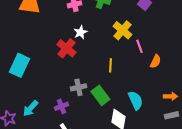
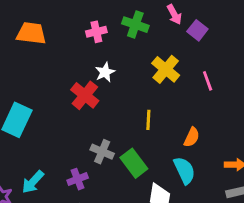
pink line: (139, 46) -> (208, 81), moved
orange semicircle: (155, 61) -> (192, 137), moved
gray cross: (78, 87) -> (102, 152), turned 35

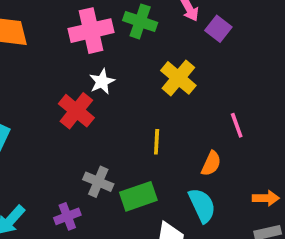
pink cross: (96, 32) -> (91, 31), size x1.6
pink line: (208, 81) -> (237, 125), moved
green rectangle: (134, 163) -> (138, 196), turned -72

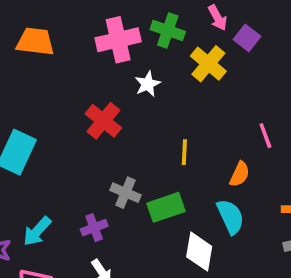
yellow cross: (178, 78) -> (208, 64), moved
white star: (102, 82) -> (148, 84), moved

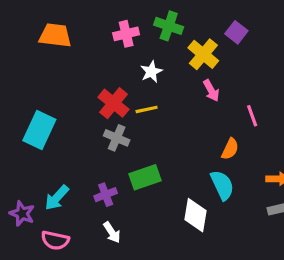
pink arrow: (218, 18) -> (211, 91), moved
pink cross: (118, 40) -> (126, 34), size x0.7
yellow line: (184, 152) -> (147, 109), moved, turned 75
gray cross: (125, 193) -> (117, 138), moved
green rectangle: (166, 207) -> (145, 177), moved

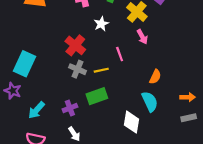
yellow line: (147, 109) -> (101, 70), moved
pink line: (252, 116) -> (120, 54), moved
purple star: (22, 214) -> (13, 91), moved

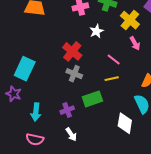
pink line: (120, 54) -> (114, 59), turned -32
yellow line: (101, 70) -> (112, 79), moved
cyan arrow: (36, 110) -> (36, 112), turned -36

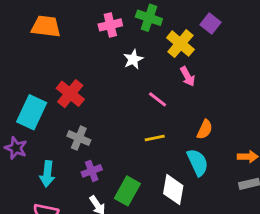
red cross: (72, 51) -> (70, 94), moved
gray cross: (74, 74) -> (79, 138), moved
yellow line: (112, 79) -> (155, 138), moved
green rectangle: (92, 99) -> (127, 191), moved, turned -42

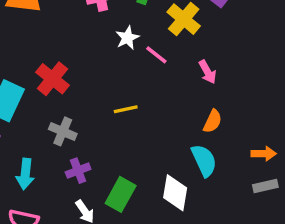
pink arrow: (188, 76) -> (207, 72), moved
pink line: (158, 99) -> (156, 55), moved
yellow line: (155, 138) -> (126, 109), moved

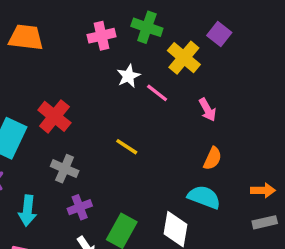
yellow line: (126, 109) -> (127, 147), turned 45
cyan semicircle: (204, 160) -> (204, 197), turned -44

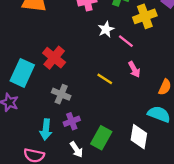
yellow cross: (184, 58) -> (145, 16), turned 30
pink arrow: (207, 110) -> (134, 69), moved
cyan arrow: (28, 211) -> (46, 130), moved

